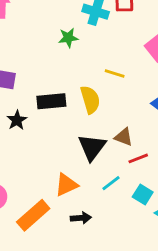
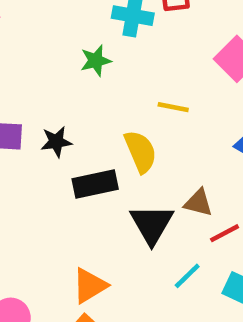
black rectangle: (51, 101) -> (95, 184), moved
black star: (17, 120) -> (56, 142), moved, turned 30
orange triangle: (66, 185) -> (90, 286), moved

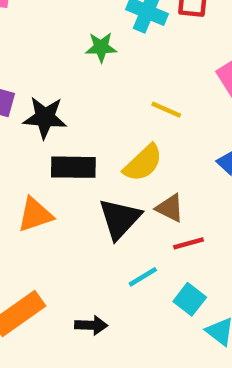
black star: (56, 142) -> (45, 118), size x1.4
yellow semicircle: (140, 152) -> (143, 163), moved, turned 57
orange triangle: (90, 286) -> (35, 215), moved

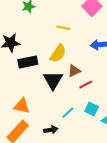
brown triangle: (170, 208) -> (74, 71), turned -40
orange triangle: (35, 215) -> (22, 106), moved, turned 42
cyan line: (143, 277) -> (68, 113), moved

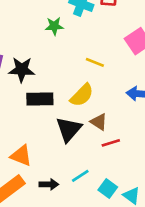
brown triangle: (74, 71) -> (99, 122), turned 48
cyan square: (92, 109) -> (108, 188), moved
black arrow: (51, 130) -> (49, 184), moved

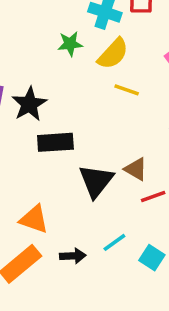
black star: (22, 70) -> (29, 104), turned -30
yellow semicircle: (82, 95) -> (113, 54), moved

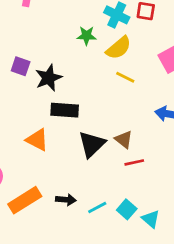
orange triangle: (34, 219) -> (37, 140), moved
cyan line: (114, 242) -> (97, 208), moved

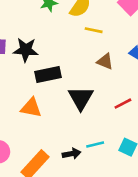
black star: (49, 78) -> (26, 50), turned -30
brown triangle: (124, 139) -> (105, 61), moved
cyan line: (97, 208) -> (95, 144), moved, turned 30

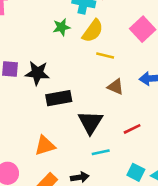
orange triangle: (31, 108) -> (45, 146), moved, turned -30
cyan line: (95, 144) -> (101, 152), moved

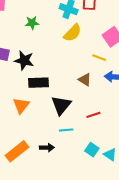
green star: (62, 27) -> (32, 23), moved
yellow line: (105, 55) -> (99, 58), moved
orange triangle: (45, 146) -> (21, 105), moved, turned -42

